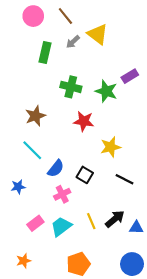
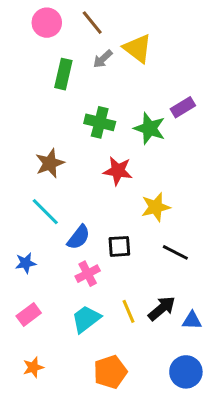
black square: (85, 175) -> (119, 246), turned -35
pink rectangle: (35, 223) -> (29, 314), moved

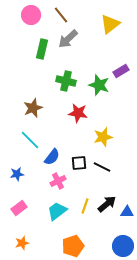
yellow triangle: (138, 48) -> (110, 24), moved, turned 45
gray arrow: (103, 59) -> (68, 39), size x1.5
black line: (175, 252) -> (102, 167), moved
yellow line: (128, 311) -> (85, 206), turned 42

